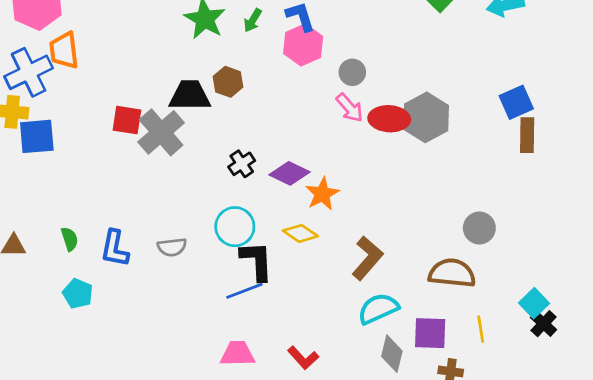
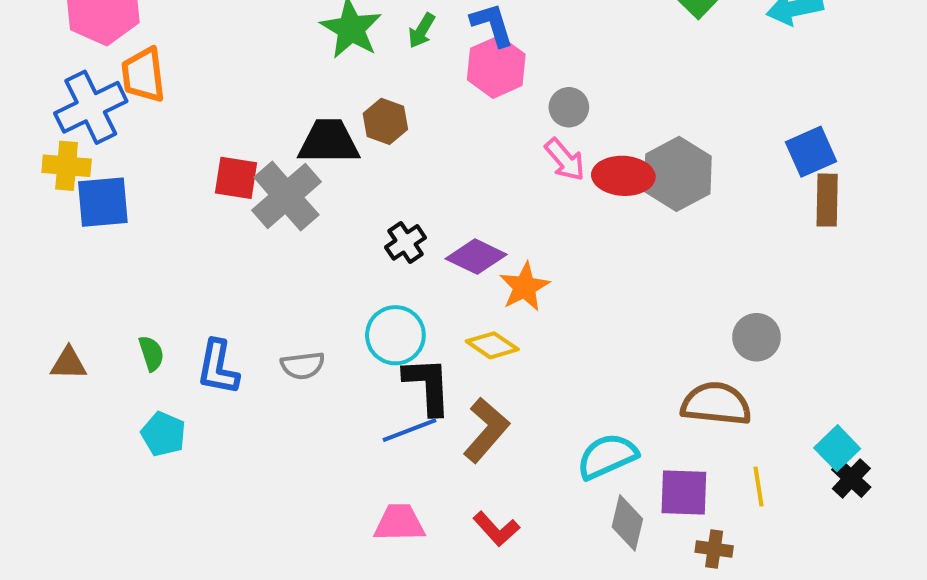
brown L-shape: (367, 258) -> (486, 430), moved

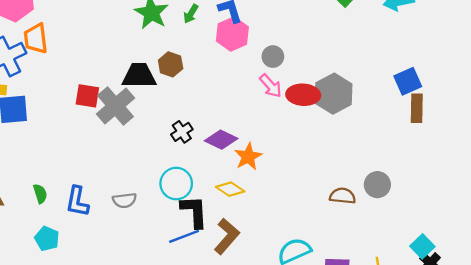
brown semicircle: (716, 404) -> (343, 196), moved, size x0.7

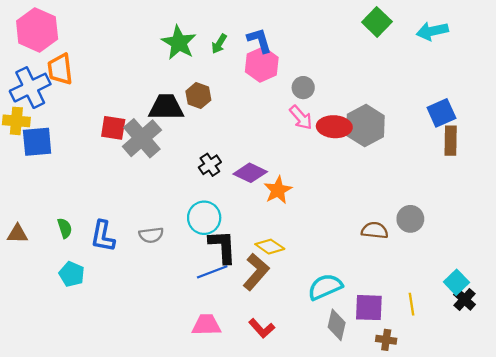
yellow diamond: (230, 189) -> (270, 247), moved

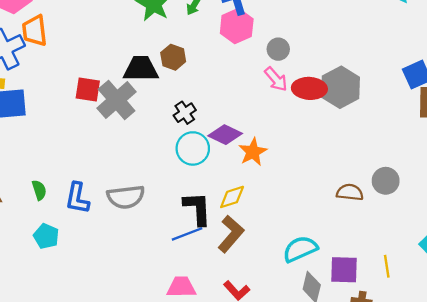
black cross: (210, 165) -> (185, 113), moved
cyan circle: (204, 218) -> (193, 148), moved
gray semicircle: (151, 235) -> (126, 197), size x1.5
yellow diamond: (270, 247) -> (232, 197), moved, turned -52

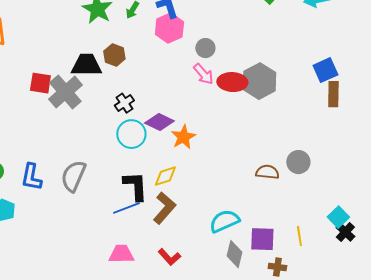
gray semicircle: (126, 197) -> (73, 176), turned 120

